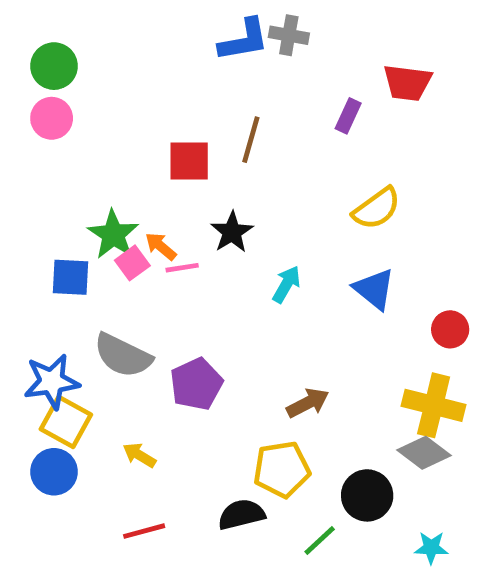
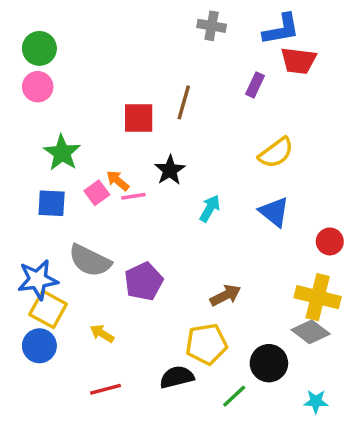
blue L-shape: (244, 40) -> (281, 29), moved
green star: (113, 235) -> (62, 153), moved

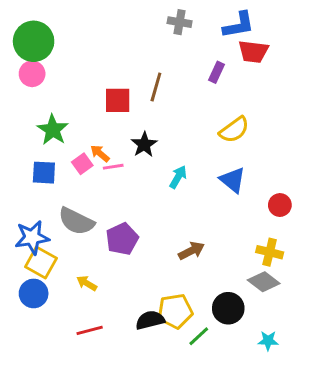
green circle: (39, 48) -> (34, 41), size x1.4
yellow cross: (318, 297) -> (270, 252), size x0.7
yellow pentagon: (206, 344) -> (175, 311), moved

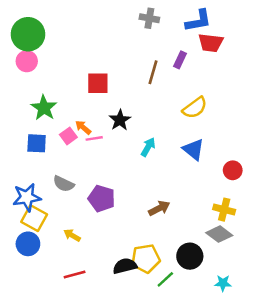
brown line: (156, 87) -> (153, 72), moved
gray semicircle: (76, 221) -> (64, 184), size x0.7
purple pentagon: (122, 239) -> (102, 198), turned -30

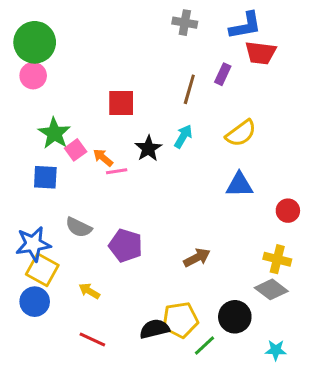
pink square: (68, 136) -> (76, 150), moved
cyan arrow: (148, 147) -> (183, 136), moved
blue triangle: (193, 149) -> (239, 185), turned -40
red line: (75, 275) -> (92, 340), turned 40

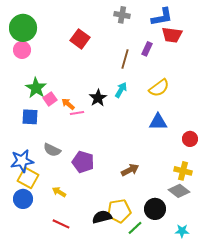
red square: (121, 103) -> (80, 39), moved, turned 36

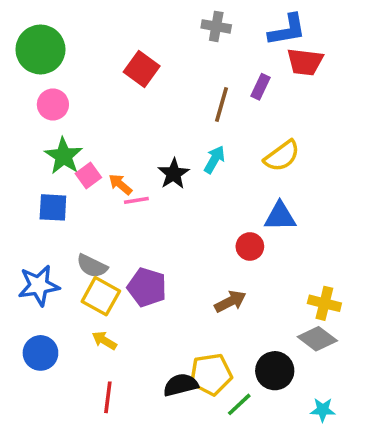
pink circle: (22, 50) -> (53, 105), moved
red circle: (190, 139) -> (250, 246), moved
yellow square: (28, 178) -> (101, 296), moved
red line: (61, 224) -> (108, 397), turned 72

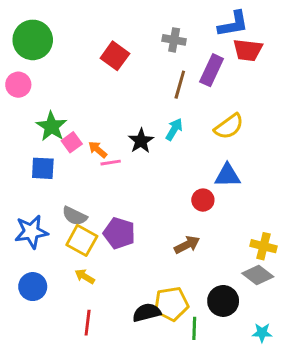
gray cross: (216, 26) -> (174, 40), moved
purple rectangle: (261, 87) -> (212, 70), size x1.5
pink circle: (53, 105) -> (18, 85), moved
green line: (239, 404) -> (194, 328), turned -45

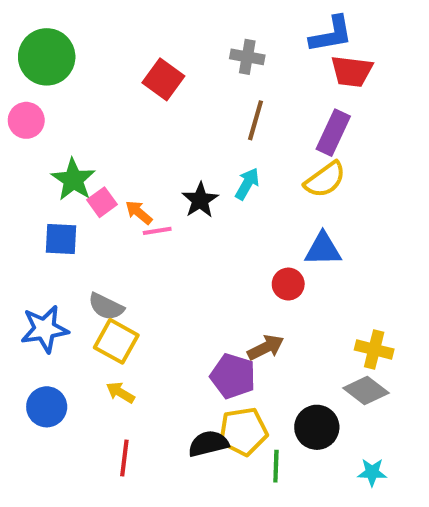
purple rectangle: (212, 70) -> (333, 133), moved
purple pentagon: (119, 233) -> (233, 376), moved

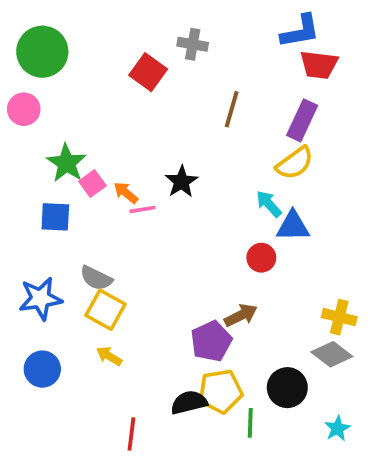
gray cross: (247, 57) -> (193, 44), moved
cyan arrow: (247, 184) -> (269, 204), moved, turned -72
purple pentagon: (233, 376) -> (211, 341), turned 30
red line: (124, 458) -> (131, 434), moved
cyan star: (372, 472) -> (337, 428), turned -30

